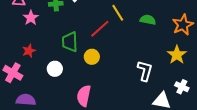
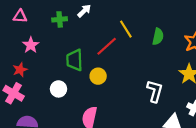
pink star: (31, 18) -> (31, 45), moved
green semicircle: (148, 20) -> (158, 37), turned 91
red star: (29, 51) -> (20, 70), moved

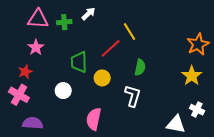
pink triangle: (20, 16) -> (38, 19), moved, size x1.5
green semicircle: (158, 37) -> (140, 67), moved
white L-shape: (155, 91) -> (133, 96), moved

